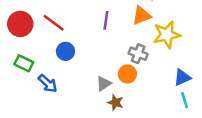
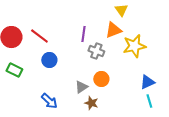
gray cross: (138, 54) -> (96, 51), moved
blue arrow: (48, 83) -> (49, 101), moved

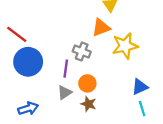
purple line: (83, 34) -> (66, 69), moved
blue circle: (49, 60) -> (28, 62), size x1.6
blue arrow: (49, 101) -> (28, 108), turned -60
brown star: (91, 103) -> (89, 104), moved

